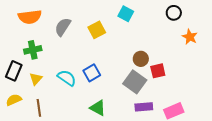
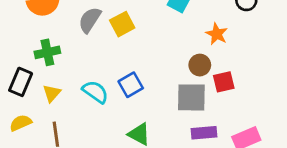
yellow square: (97, 30) -> (122, 24), moved
orange star: (190, 37) -> (217, 34), moved
gray square: (135, 82) -> (191, 97), turned -35

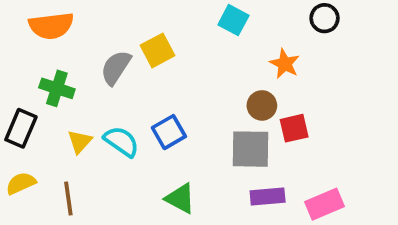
gray semicircle: (90, 20) -> (116, 68), moved
green cross: (47, 52) -> (57, 88), turned 30
yellow triangle: (52, 93) -> (80, 142), moved

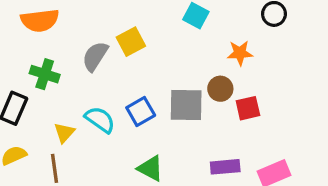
orange star: (285, 64) -> (240, 53), turned -30
yellow triangle: (80, 142) -> (64, 133), moved
gray square: (251, 149) -> (186, 105), moved

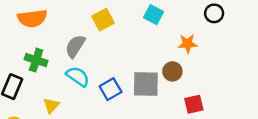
yellow square: (131, 42) -> (103, 20), moved
red square: (248, 108) -> (194, 104), moved
cyan semicircle: (100, 120) -> (78, 76), moved

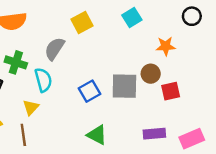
cyan square: (153, 15) -> (132, 17), turned 30
cyan semicircle: (78, 76) -> (43, 80), moved, turned 40
red square: (194, 104) -> (171, 91), moved

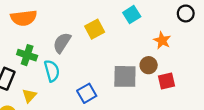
yellow square: (82, 22) -> (95, 29), moved
orange star: (166, 46) -> (162, 40), turned 30
blue square: (89, 91) -> (87, 93), moved
yellow triangle: (31, 107) -> (29, 96), moved

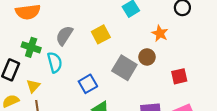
yellow square: (95, 29) -> (101, 34), moved
gray square: (125, 76) -> (124, 68), turned 30
red square: (167, 81) -> (179, 76), moved

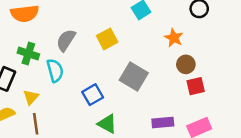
brown circle: (147, 57) -> (186, 64), moved

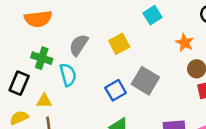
blue square: (93, 95) -> (116, 90), moved
yellow triangle: (31, 97) -> (44, 101), turned 49

